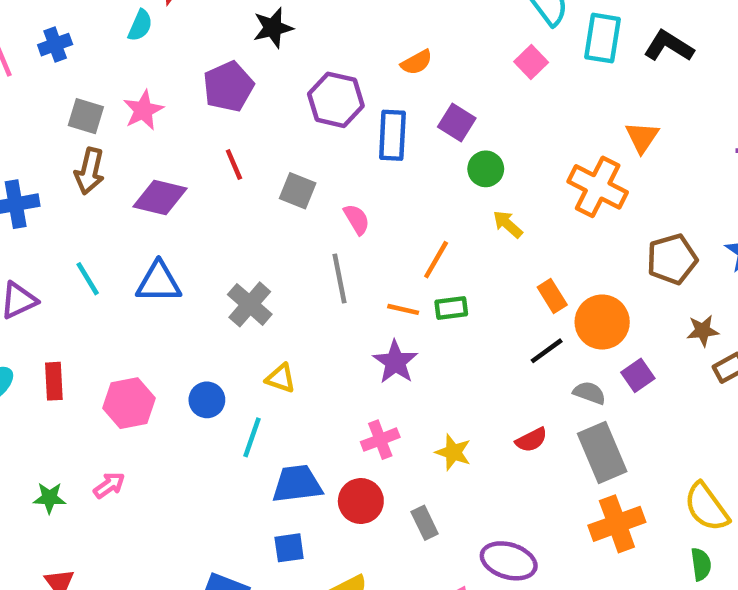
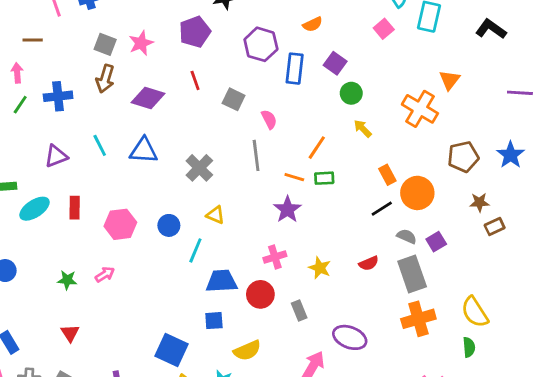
black L-shape: (669, 46) -> (491, 29), moved
purple square: (638, 375) -> (436, 242), moved

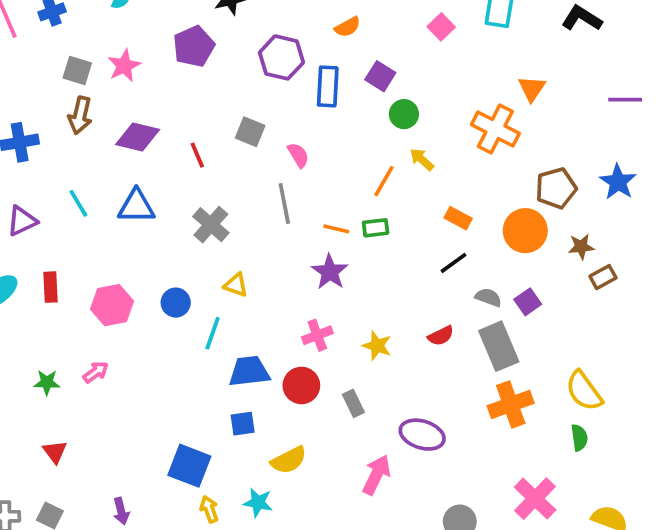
red line: (195, 80) -> (197, 155), moved
orange line: (317, 148) -> (384, 181), moved
orange rectangle: (387, 175) -> (458, 218), turned -30
orange circle: (417, 193) -> (525, 231), moved

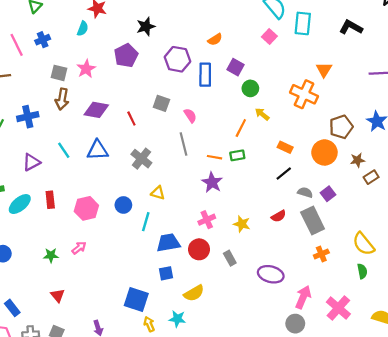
orange cross: (511, 404) -> (321, 254), size x0.6
pink arrow: (376, 475) -> (303, 297), moved

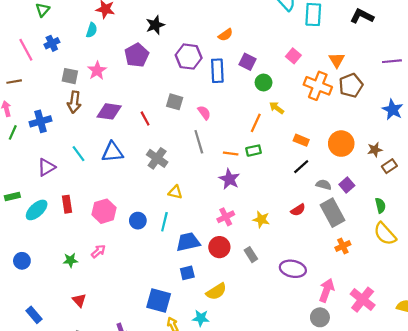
pink square: (269, 37) -> (293, 56), moved
brown pentagon: (341, 127) -> (351, 85), moved
blue circle: (123, 205) -> (138, 221), moved
green semicircle: (362, 271) -> (380, 205), moved

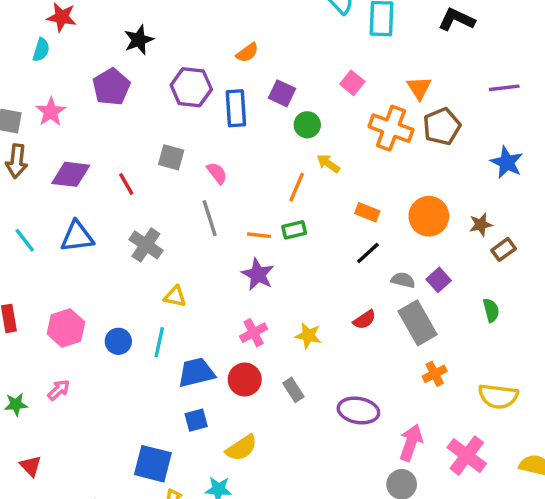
yellow semicircle: (385, 234) -> (498, 396), moved, turned -40

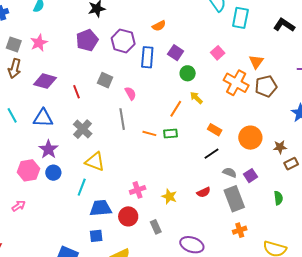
purple pentagon: (111, 87) -> (87, 40), moved
purple star: (258, 274) -> (49, 149), moved
yellow triangle: (175, 296) -> (95, 162), size x1.5
blue circle: (118, 341) -> (53, 173), moved

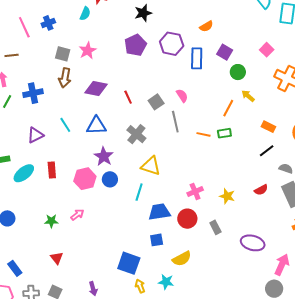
gray square: (105, 80) -> (156, 102), moved, turned 35

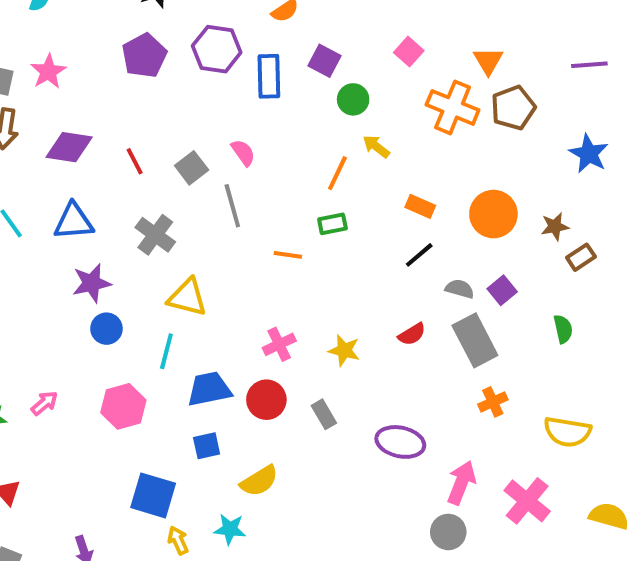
orange line: (203, 134) -> (288, 255), moved
purple star: (104, 156) -> (92, 283), turned 30
pink hexagon: (85, 179) -> (123, 406), moved

